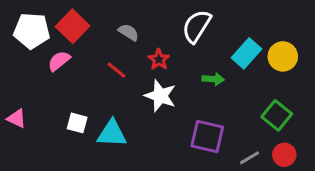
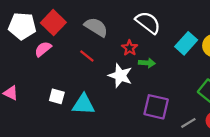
white semicircle: (197, 26) -> (148, 23), turned 95
gray semicircle: (129, 32) -> (96, 27), size x1.5
red star: (159, 59) -> (130, 48), moved
green arrow: (213, 79) -> (147, 63), moved

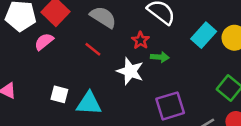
purple square: (156, 107) -> (170, 106), turned -30

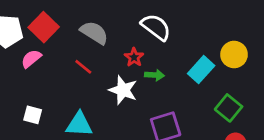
cyan rectangle: (204, 35) -> (201, 70), moved
white square: (59, 94) -> (33, 115), moved

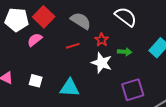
red star: (134, 57) -> (102, 40), moved
red line: (83, 67) -> (73, 46), turned -56

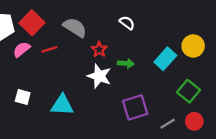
white semicircle: (126, 17) -> (127, 23), size x0.6
red line: (73, 46) -> (49, 49), moved

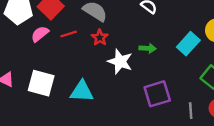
red star: (99, 49) -> (100, 38), moved
white square: (23, 97) -> (41, 83), size x1.6
gray line: (168, 124) -> (191, 111), turned -63

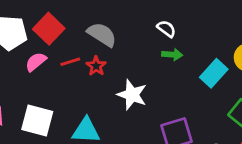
red star: (100, 38) -> (96, 66), moved
green arrow: (148, 48) -> (172, 55), moved

